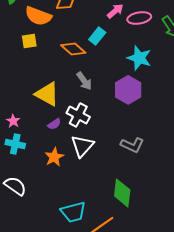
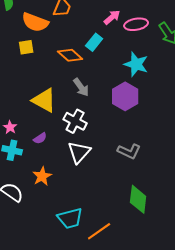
purple semicircle: (54, 124) -> (40, 138), moved
orange star: (54, 157) -> (42, 176), moved
green diamond: (122, 193) -> (138, 199), moved

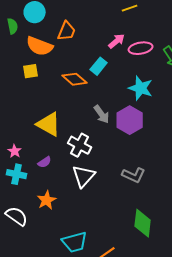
gray arrow: (81, 87) -> (102, 114), moved

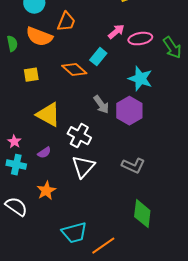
green semicircle: (13, 26) -> (12, 44), moved
yellow square: (31, 71) -> (31, 75), moved

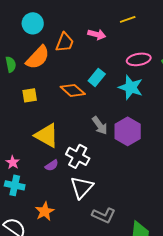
pink arrow: (116, 32) -> (97, 34), moved, turned 54
orange semicircle: (39, 37) -> (38, 57), turned -68
cyan star: (140, 79) -> (131, 87), moved
purple semicircle: (44, 153) -> (52, 165), moved
gray L-shape: (133, 166) -> (104, 215), moved

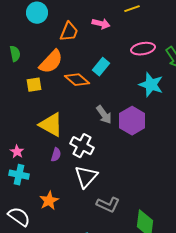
orange semicircle: (38, 57) -> (51, 62), moved
cyan star: (131, 87) -> (151, 85), moved
purple semicircle: (52, 165) -> (56, 155), turned -40

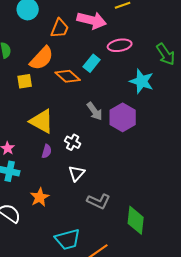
pink arrow: (101, 24) -> (92, 20), size x1.6
pink ellipse: (143, 49) -> (120, 45), moved
white cross: (82, 146) -> (73, 142), size x0.7
white triangle: (86, 177) -> (77, 173), size x0.7

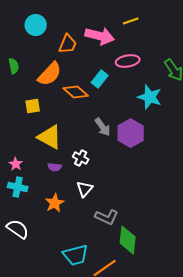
yellow square: (25, 81) -> (33, 106), moved
purple semicircle: (47, 151) -> (55, 167), turned 80
orange star: (40, 197) -> (55, 203), moved
green diamond: (136, 220) -> (128, 240), moved

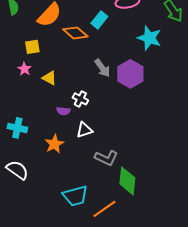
yellow triangle: (50, 137) -> (49, 78), size x0.6
pink star: (16, 164) -> (24, 69), moved
purple semicircle: (55, 167) -> (63, 111), moved
white triangle: (85, 189) -> (84, 130), turned 30

